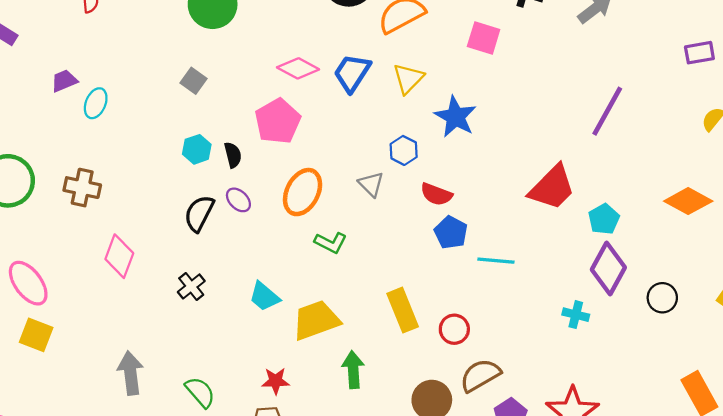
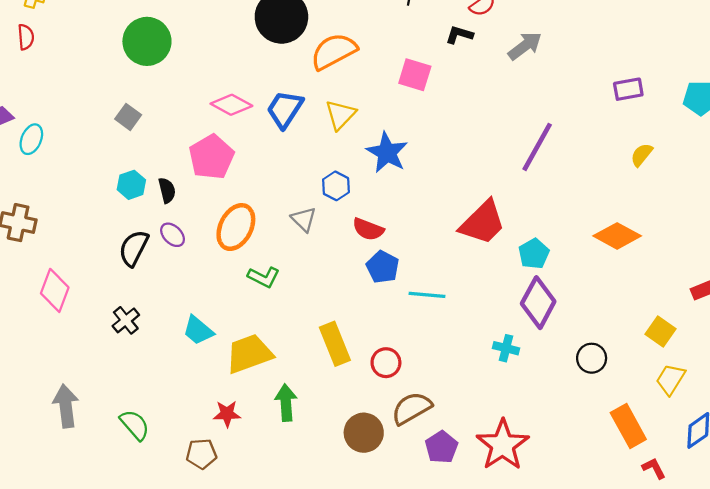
black circle: (662, 298) -> (592, 358), moved
red star: (276, 381) -> (227, 414), moved

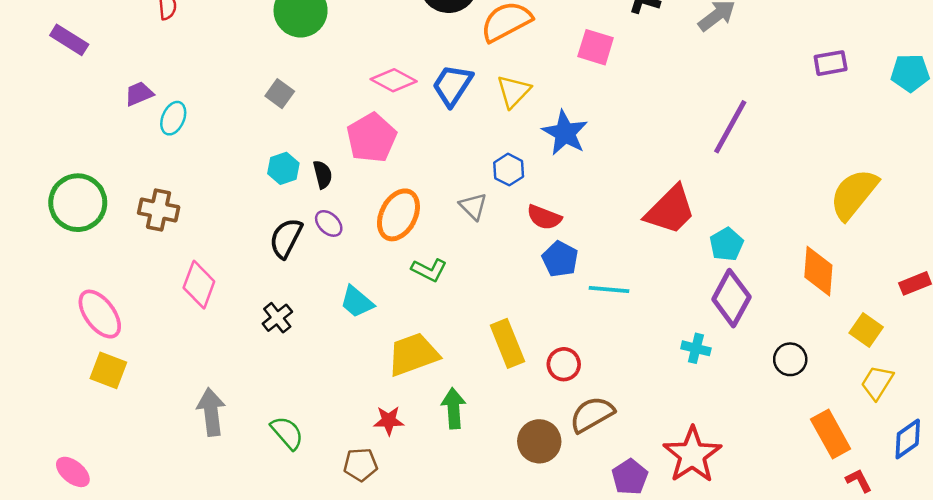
yellow semicircle: (642, 155) -> (854, 194), moved, size x2.0
orange diamond: (617, 236) -> (818, 271), moved, turned 66
cyan trapezoid: (198, 330) -> (357, 302), moved
purple pentagon: (442, 447) -> (630, 477), moved

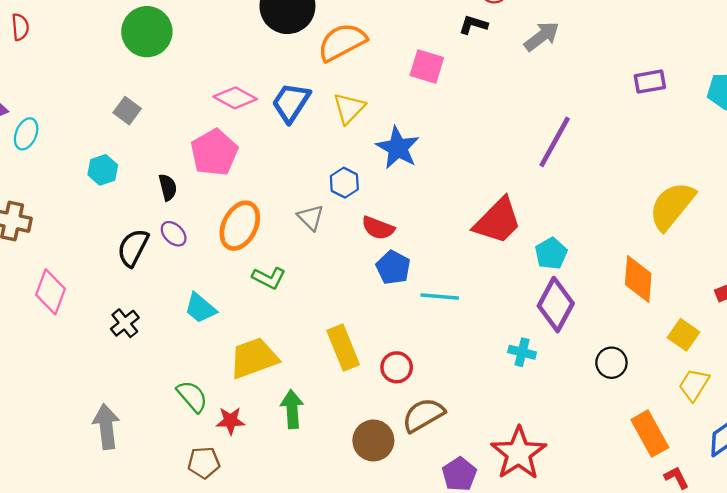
cyan hexagon: (283, 168) -> (103, 170), moved
gray arrow: (211, 412) -> (106, 427), moved
green semicircle: (287, 433) -> (192, 396), moved

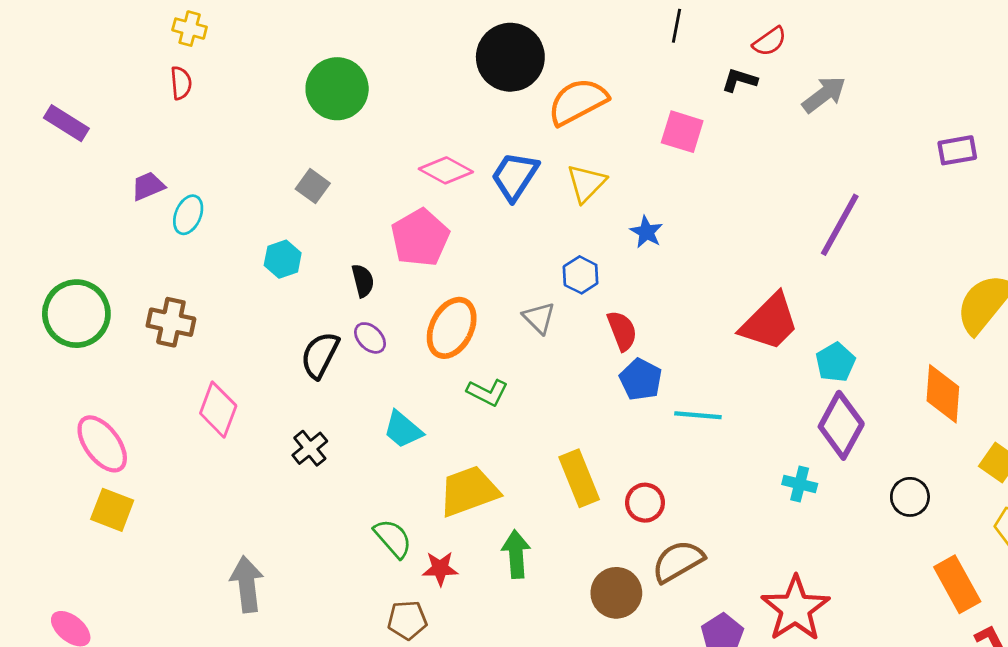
blue star: (398, 148) -> (646, 232), size x0.6
red semicircle: (378, 228) -> (622, 331), turned -132
gray arrow: (106, 427) -> (247, 584), moved

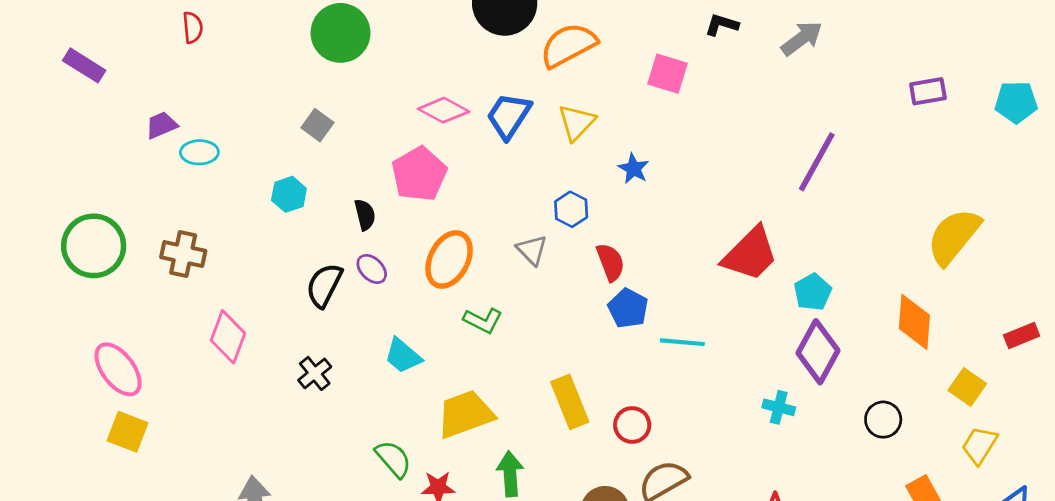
cyan ellipse: (188, 215) -> (199, 152), turned 66

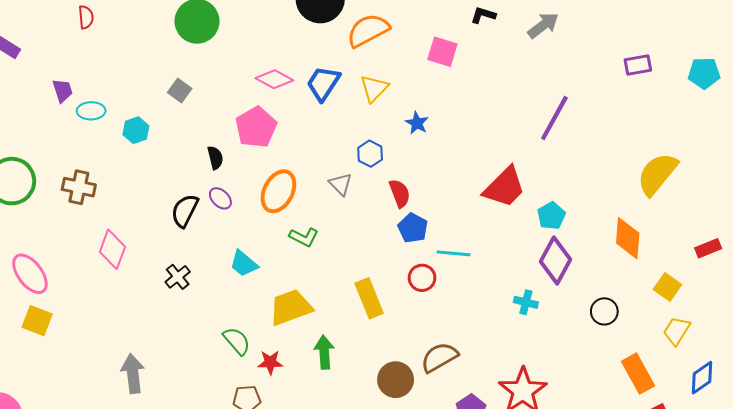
purple trapezoid: (161, 125) -> (63, 90), turned 95
cyan hexagon: (289, 194) -> (136, 130), moved
red circle: (632, 425) -> (422, 278), moved

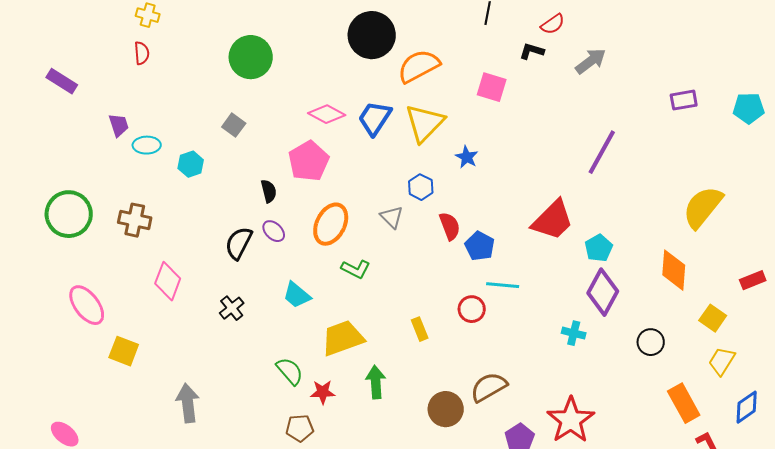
yellow triangle: (374, 88) -> (425, 123), size x1.4
blue pentagon: (413, 228) -> (480, 246), moved
yellow rectangle: (369, 298) -> (420, 329), size x0.6
yellow square: (37, 321) -> (124, 351), moved

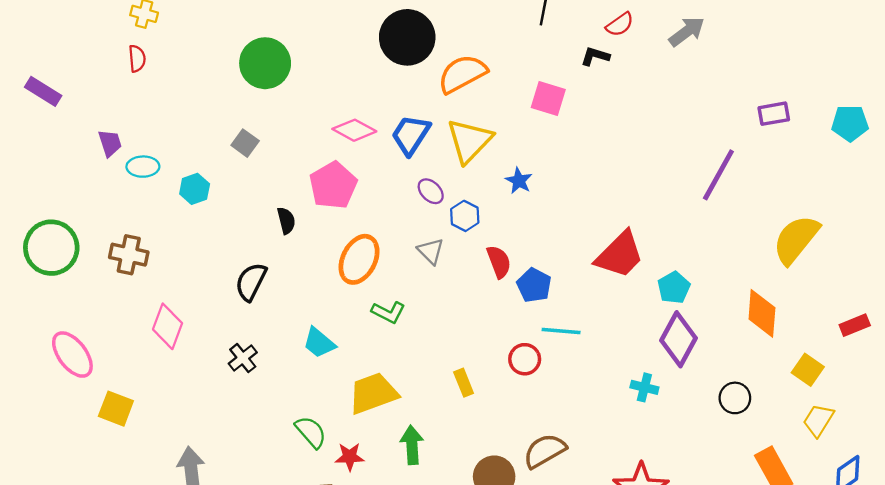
gray arrow: (591, 61) -> (687, 31), moved
purple line: (602, 152) -> (718, 175), moved
purple ellipse: (274, 231) -> (431, 191), moved

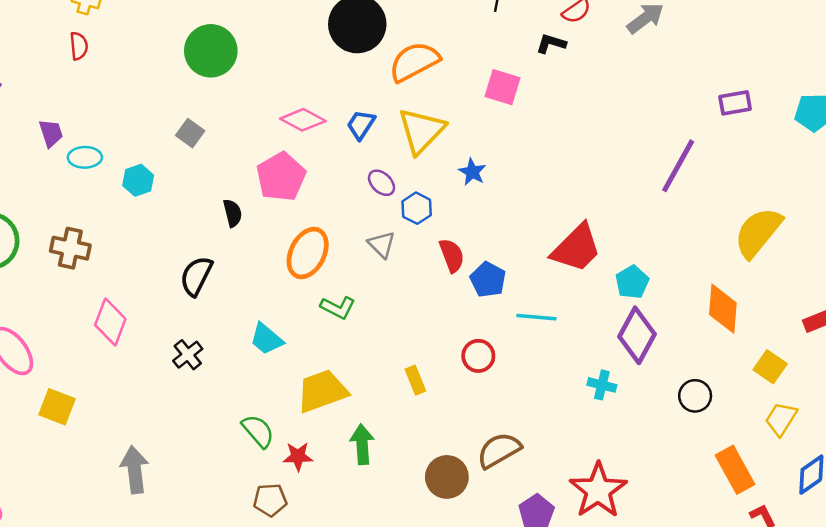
blue trapezoid: (411, 135) -> (361, 125), size x0.7
cyan line: (561, 331) -> (536, 317), moved

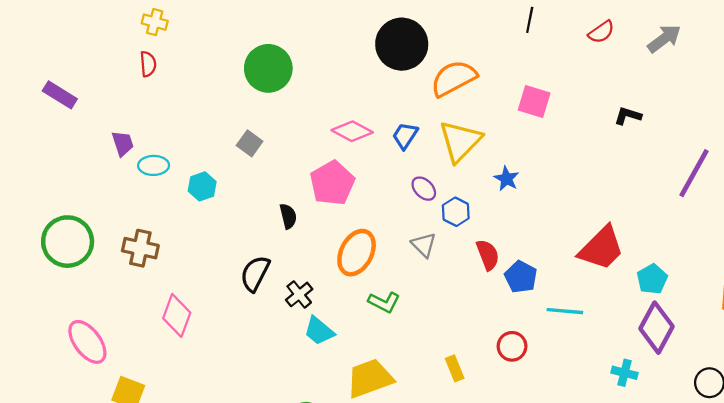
black L-shape: (551, 44) -> (628, 116), moved
black cross: (188, 355) -> (299, 294), moved

